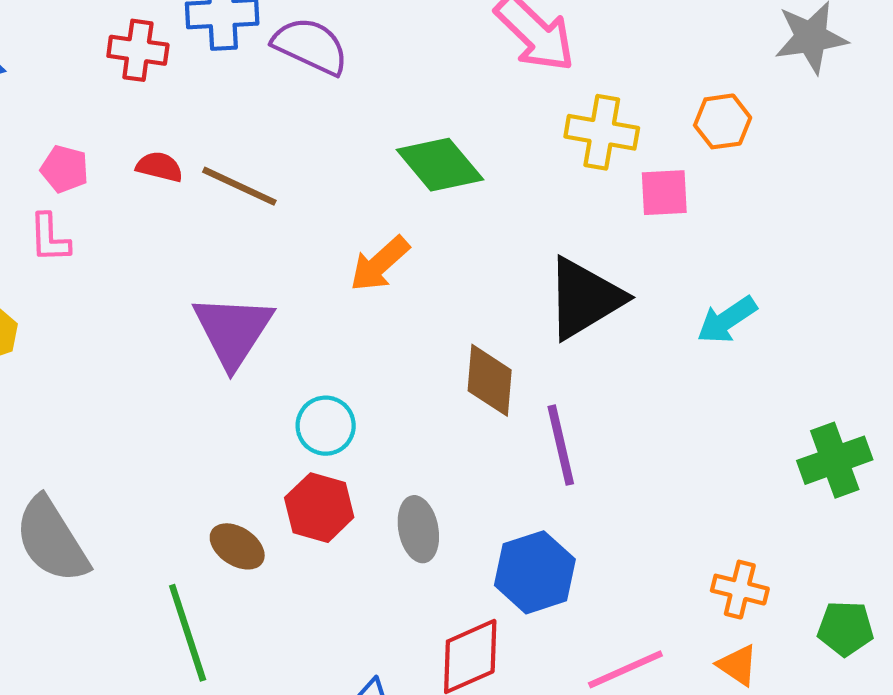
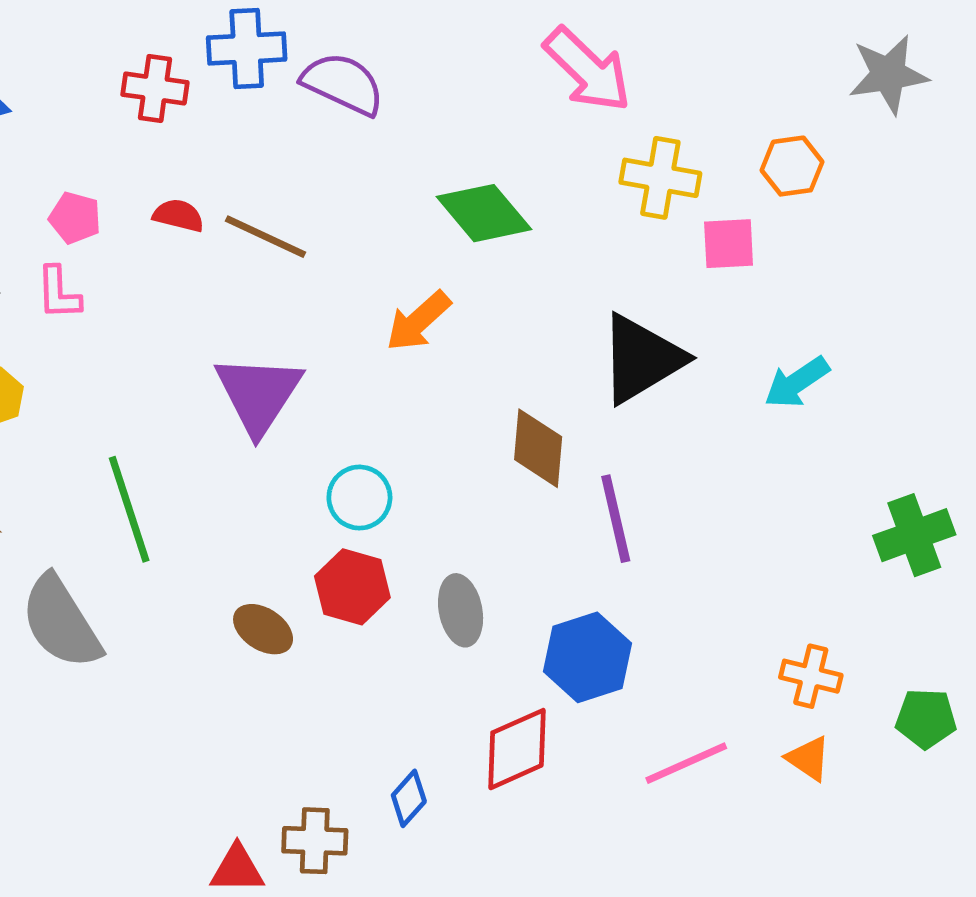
green line: (188, 633) -> (129, 509), moved

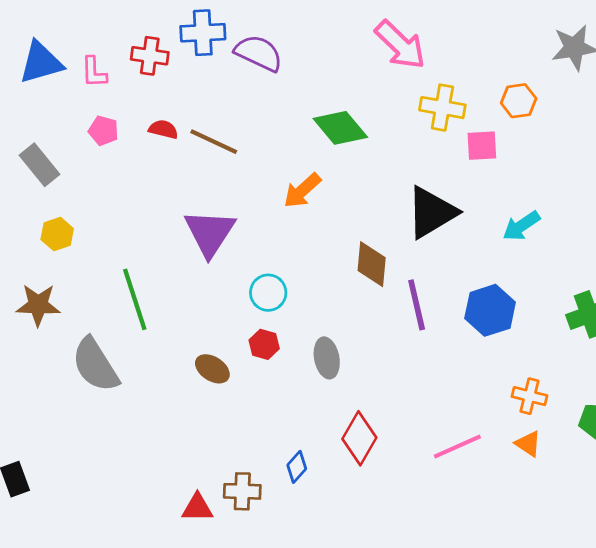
pink L-shape: (59, 293) -> (94, 72), moved
red hexagon: (352, 587) -> (264, 344), size x0.7
blue hexagon: (587, 657) -> (490, 310), moved
red diamond: (517, 749) -> (359, 438), turned -36

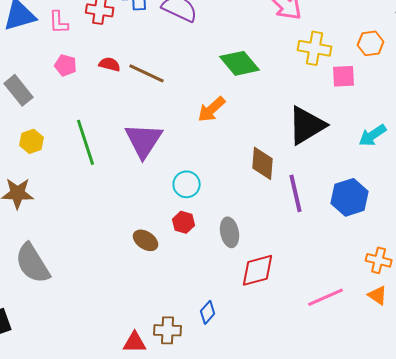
green line: (135, 299) -> (86, 142), moved
gray semicircle: (95, 365) -> (33, 263), moved
red diamond: (359, 438) -> (258, 270), moved, turned 45

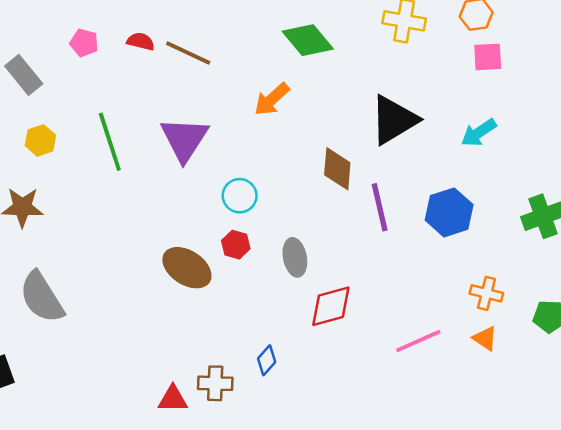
pink square: (344, 76) -> (488, 57), moved
brown ellipse: (146, 240) -> (187, 268), size x1.5

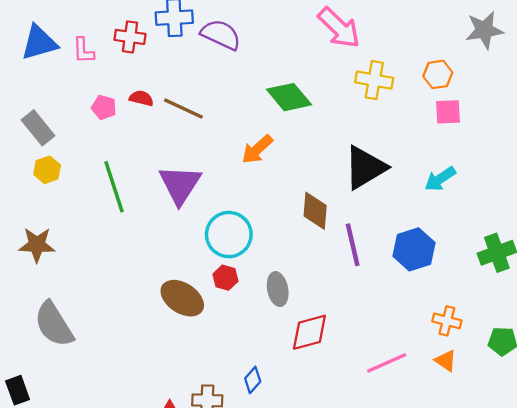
pink pentagon: (84, 43) -> (104, 107), moved
yellow hexagon: (40, 140) -> (47, 170), moved
cyan circle: (240, 196) -> (229, 235), size x1.5

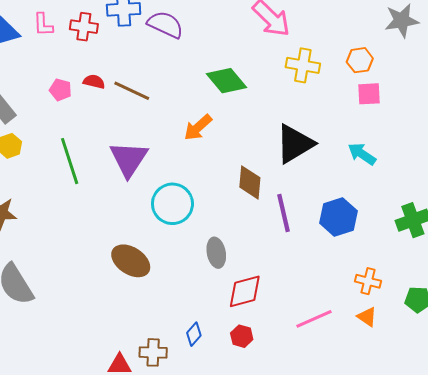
pink L-shape: (83, 51) -> (43, 25), moved
cyan arrow: (440, 179) -> (362, 154), turned 68
red hexagon: (225, 278) -> (242, 336), moved

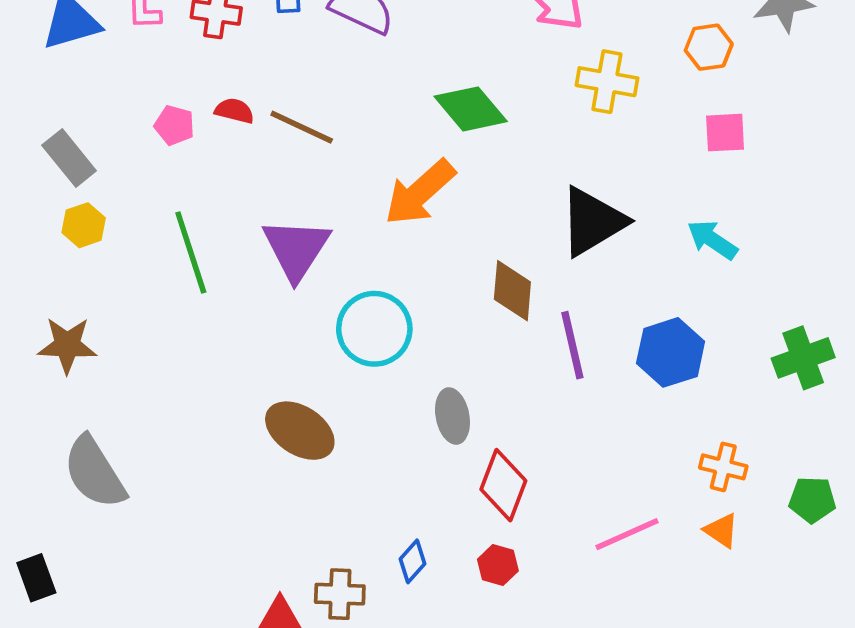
orange hexagon: (360, 60) -> (709, 47), moved
orange arrow: (198, 127) -> (420, 193), size x1.4
red diamond: (245, 291) -> (503, 485), turned -54

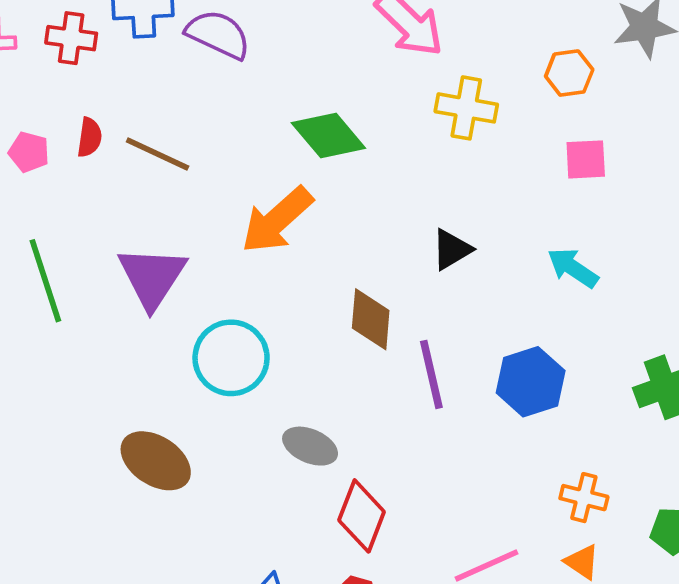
red semicircle: (234, 111) -> (90, 137), turned 84
black triangle: (592, 222) -> (452, 249), size x0.6
gray ellipse: (452, 416) -> (310, 446), turned -56

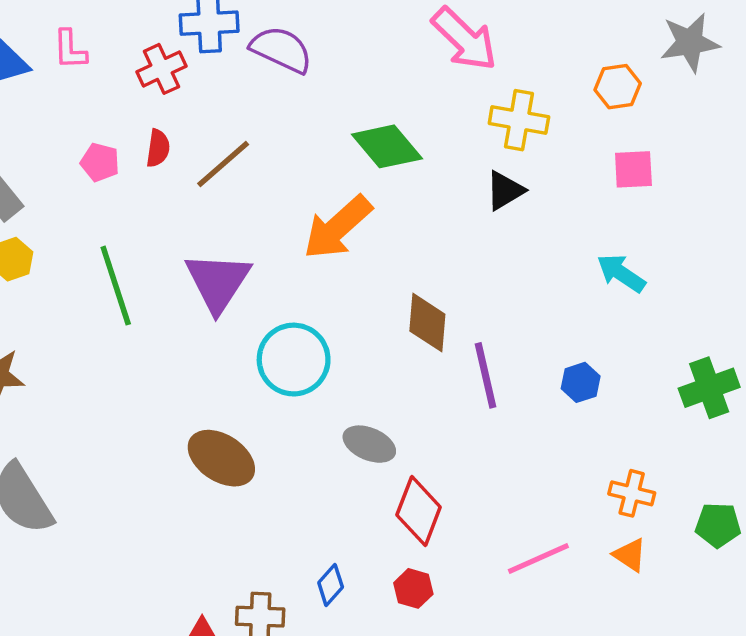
red cross: (71, 38) -> (162, 69), moved, turned -33
brown line: (158, 154) -> (223, 164), turned -66
black triangle: (452, 249) -> (505, 190), moved
blue hexagon: (531, 382) -> (581, 382), size x0.6

